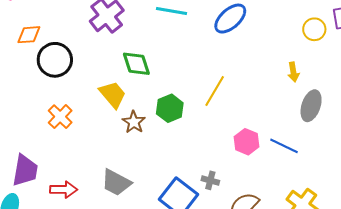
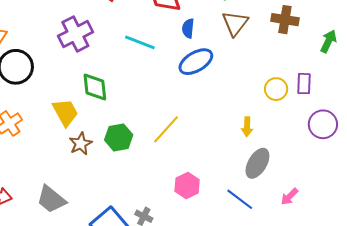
blue line: (284, 146) -> (240, 199), moved

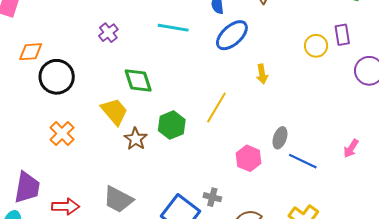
purple cross: (75, 34) -> (108, 33), size x0.6
yellow arrow: (247, 127) -> (262, 74), moved
gray ellipse: (257, 163) -> (280, 138), moved, size x0.7

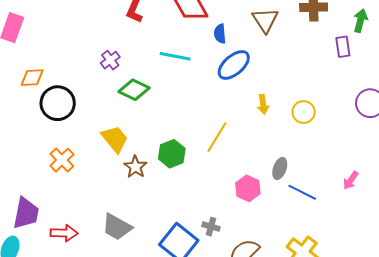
purple rectangle: (342, 35) -> (343, 47), moved
yellow circle: (316, 46) -> (304, 112), moved
green diamond: (138, 81) -> (134, 90), moved, turned -48

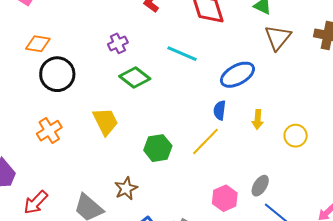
blue semicircle: (220, 34) -> (220, 110), moved
brown star: (135, 167) -> (126, 188), moved
red arrow: (64, 233) -> (36, 202), turned 120

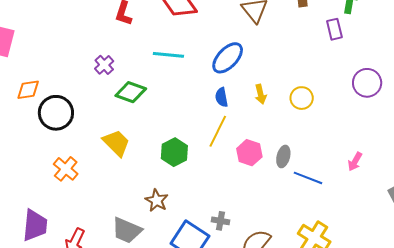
pink hexagon: (225, 198) -> (249, 153), moved

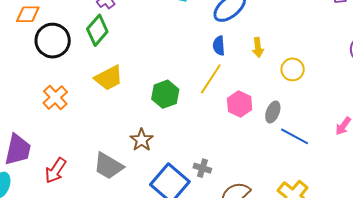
green diamond: (131, 92) -> (97, 30), moved, turned -76
yellow circle: (302, 98) -> (293, 69), moved
yellow trapezoid: (116, 143) -> (109, 78), turned 100

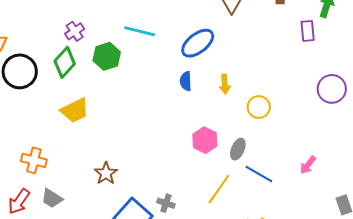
yellow line: (211, 79) -> (219, 189), moved
green hexagon: (165, 94) -> (107, 56), moved
orange cross: (55, 97) -> (34, 160), moved, turned -35
gray trapezoid: (108, 166) -> (52, 198), moved, size x0.7

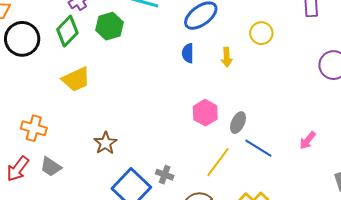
yellow circle: (259, 107) -> (261, 33), moved

